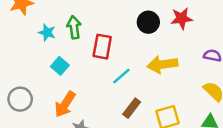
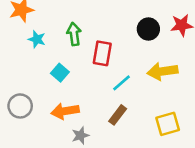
cyan star: (47, 32) -> (37, 39), moved
orange arrow: (65, 104) -> (65, 111), turned 48
brown rectangle: (132, 108) -> (118, 115), moved

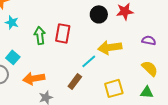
green arrow: (74, 34) -> (40, 35), moved
cyan square: (60, 73) -> (13, 57), moved
cyan line: (121, 83) -> (89, 61), moved

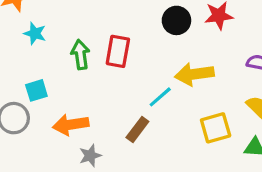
cyan square: (13, 57) -> (36, 90), turned 32
yellow square: (114, 88) -> (216, 128), moved

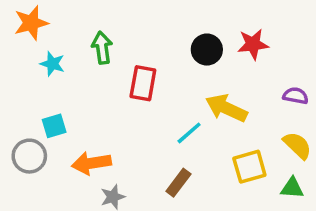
green arrow: (80, 55) -> (102, 48), moved
yellow arrow: (194, 74) -> (226, 108), turned 33
brown rectangle: (137, 129) -> (178, 183), moved

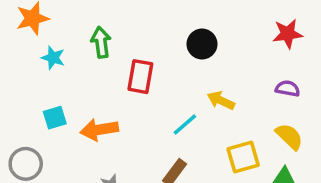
red star: (253, 44) -> (288, 34), moved
yellow arrow: (226, 108) -> (221, 101), size x0.7
gray circle: (29, 156) -> (26, 164), moved
orange arrow: (91, 163) -> (99, 130), moved

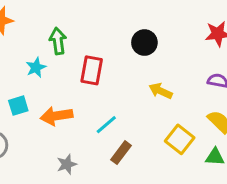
cyan star: (53, 58) -> (36, 67), moved, turned 30
cyan line: (185, 124) -> (106, 125), moved
yellow square: (243, 157) -> (180, 139), turned -36

